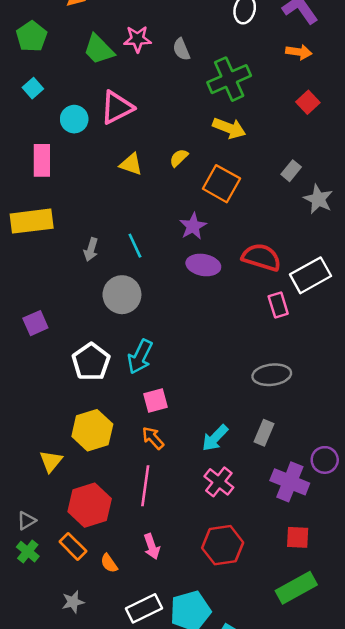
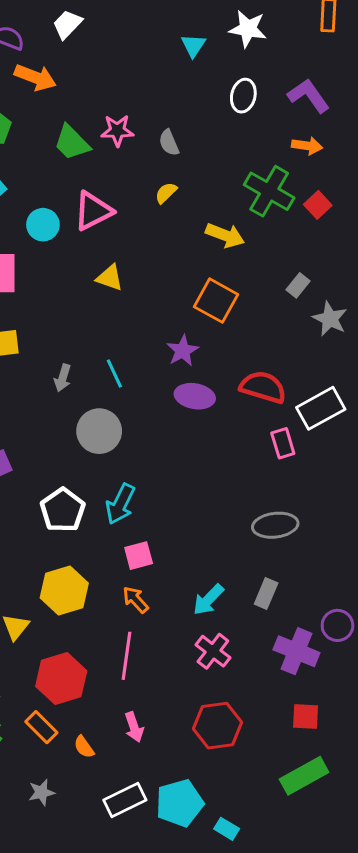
green cross: (229, 79) -> (269, 191), moved, turned -36
yellow semicircle: (179, 158) -> (166, 193), moved

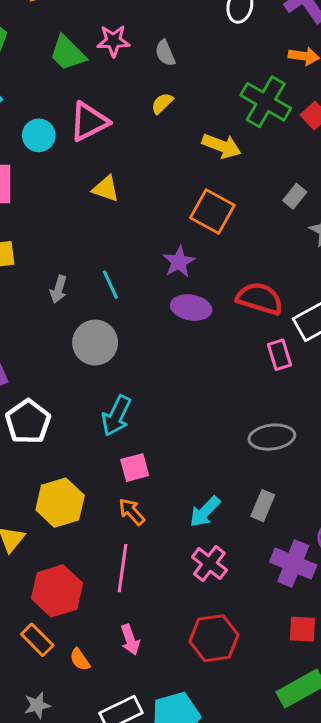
white pentagon: (63, 510) -> (28, 422), moved

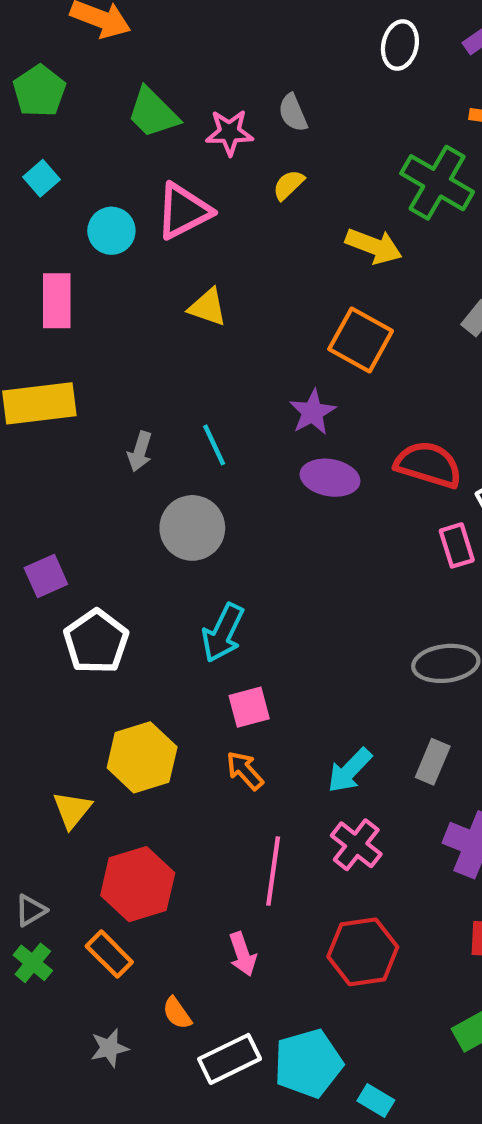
pink star: (113, 41) -> (229, 132), moved
pink line: (123, 568) -> (273, 871), moved
orange semicircle: (80, 660) -> (177, 1013), moved

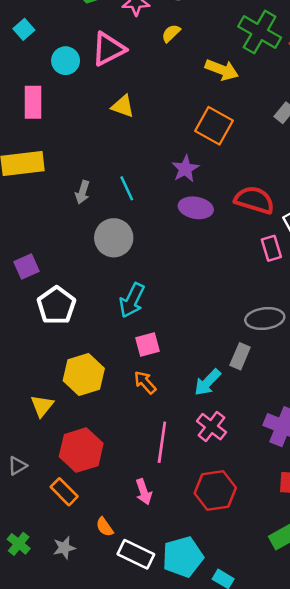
gray rectangle: (433, 762) -> (240, 356), moved
green cross: (33, 963) -> (19, 544), moved
white rectangle: (229, 1059) -> (136, 554), turned 52

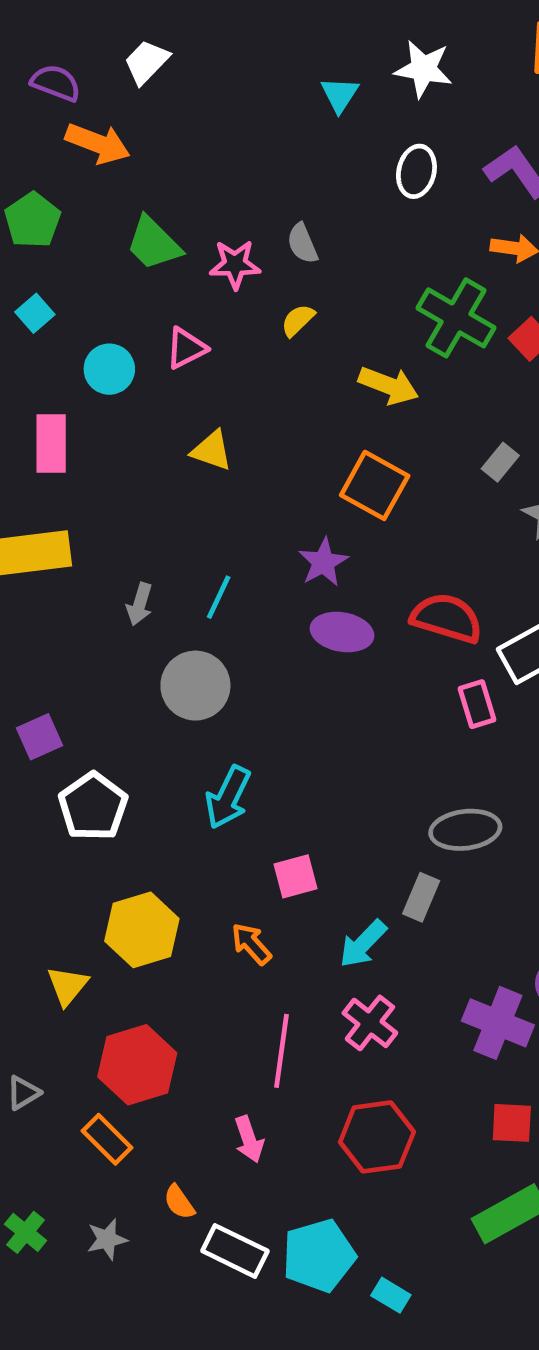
pink triangle: (109, 49) -> (186, 348), size x0.7
cyan line: (127, 188) -> (219, 597), turned 50
pink square: (148, 345) -> (295, 876), moved

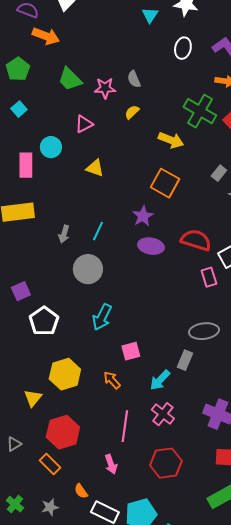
cyan circle: (109, 369) -> (51, 147), moved

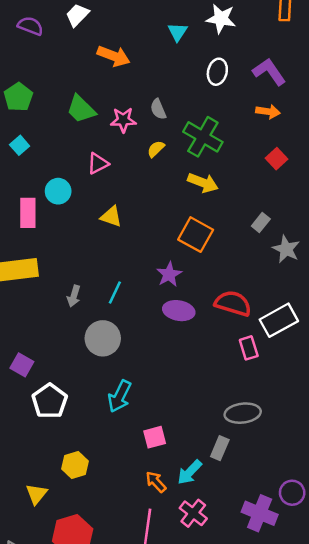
orange arrow: (46, 36) -> (114, 56), moved
green cross: (200, 111) -> (203, 137), moved
purple square: (21, 291) -> (22, 365), turned -36
yellow hexagon: (65, 374) -> (75, 465), size x0.7
orange arrow: (112, 380) -> (156, 482), moved

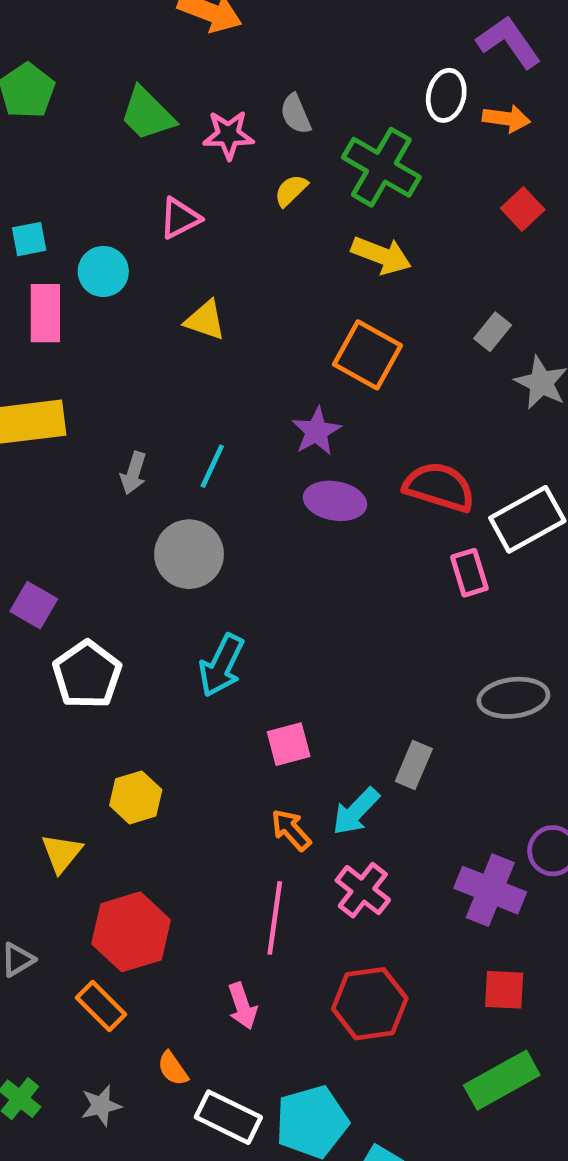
white ellipse: (217, 72) -> (446, 95), moved
cyan square: (20, 145) -> (29, 239), moved, turned 30
gray ellipse: (243, 413) -> (513, 698), moved

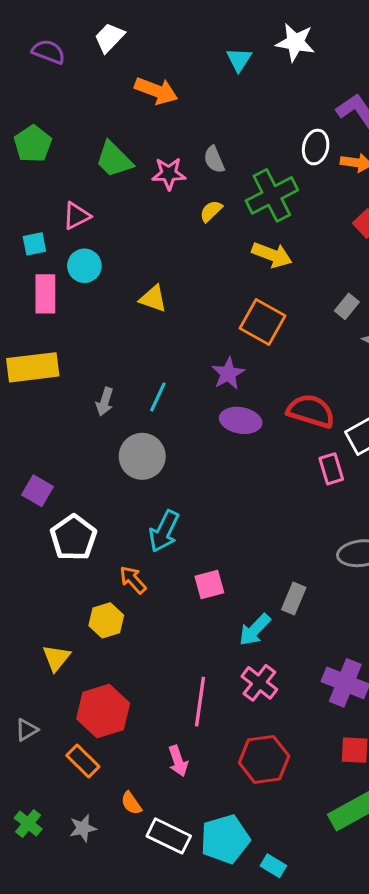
green cross: (381, 167) -> (272, 195), turned 33
pink triangle: (180, 218) -> (77, 216), moved
orange arrow: (291, 830) -> (133, 580), moved

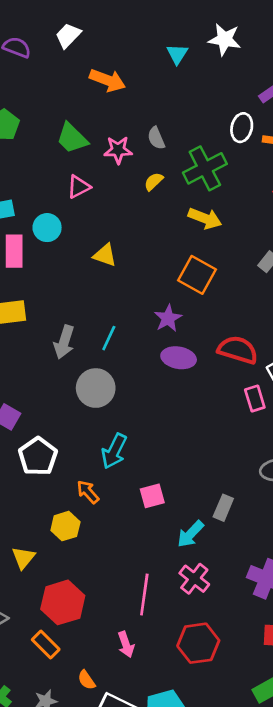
pink triangle: (77, 216) -> (79, 187), moved
gray arrow: (105, 402) -> (64, 342), size x1.4

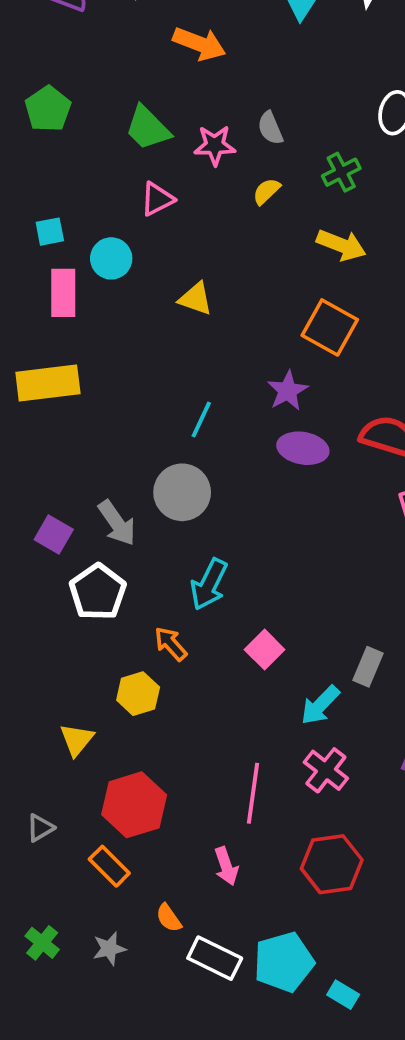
green cross: (205, 168) -> (341, 172), size x0.6
gray arrow: (64, 342) -> (117, 523), moved, turned -52
pink square: (152, 496) -> (265, 650), turned -30

